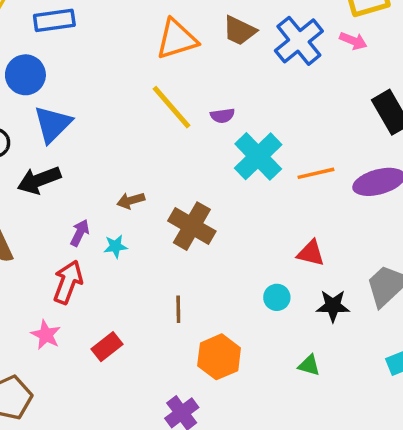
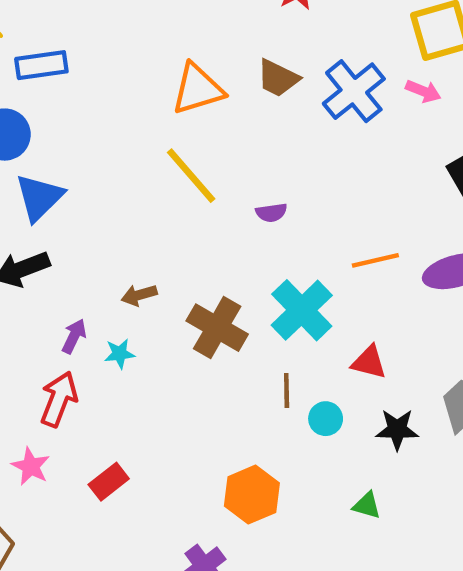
purple semicircle: (222, 116) -> (271, 213), moved
cyan cross: (258, 156) -> (302, 310), moved
brown line: (178, 309) -> (287, 390), moved

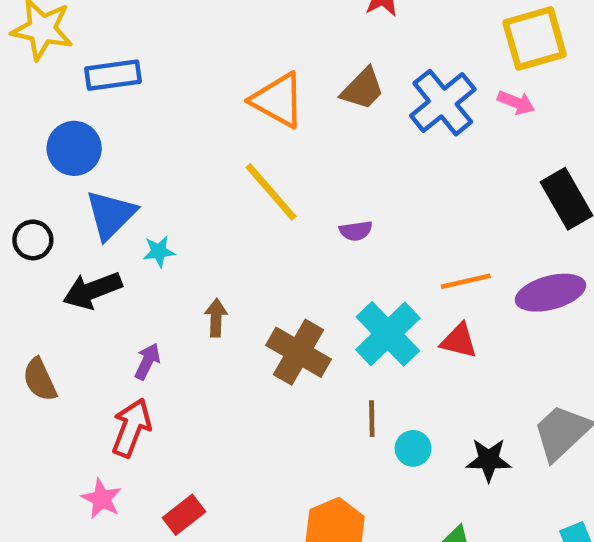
brown trapezoid: (278, 78) -> (363, 89), turned -72
orange triangle: (198, 89) -> (278, 100), turned 46
brown arrow: (139, 295) -> (216, 318), turned 108
cyan star: (120, 354) -> (159, 251), moved
red triangle: (369, 362) -> (459, 341), moved

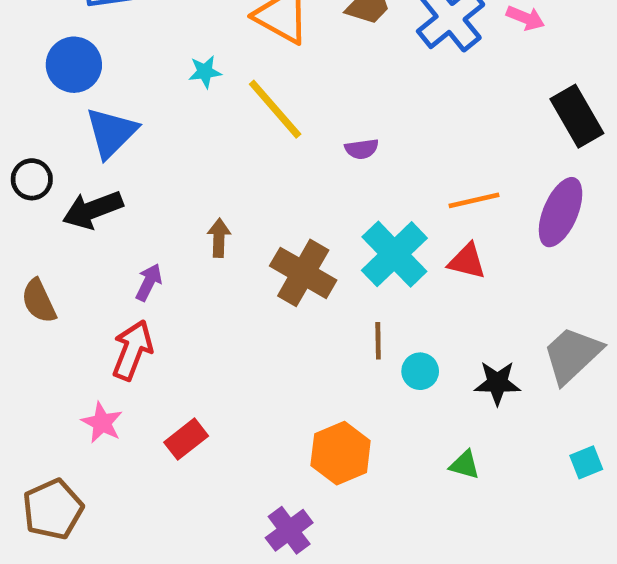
black circle: (33, 240) -> (32, 179), moved
cyan star: (159, 251) -> (205, 72), moved
purple ellipse: (550, 293) -> (561, 212), turned -52

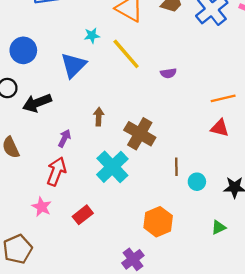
blue circle: (74, 65) -> (23, 50), moved
blue triangle: (111, 133) -> (74, 65), moved
cyan cross: (394, 254) -> (112, 167), moved
green triangle: (465, 465) -> (219, 227), turned -42

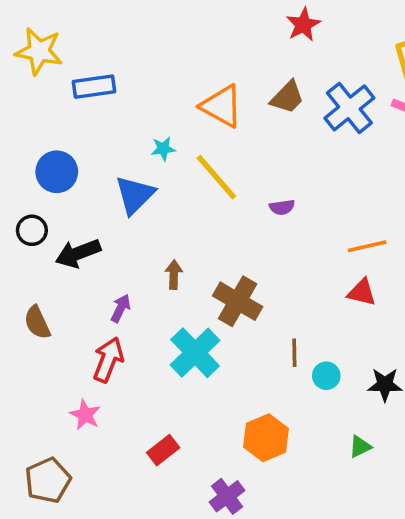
red rectangle: (83, 215) -> (163, 450), moved

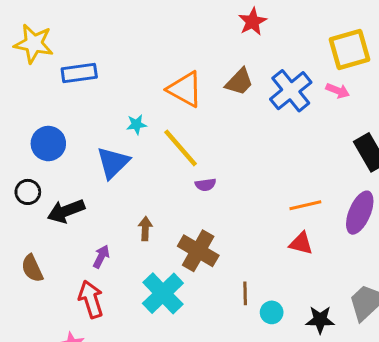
purple semicircle: (282, 207) -> (206, 185), moved
red arrow: (108, 360) -> (91, 299), turned -39

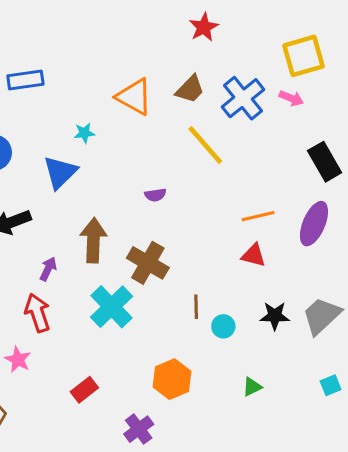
yellow line: (181, 148) -> (205, 145), moved
brown arrow: (145, 229) -> (93, 240), size x1.8
black star: (320, 320) -> (275, 316), moved

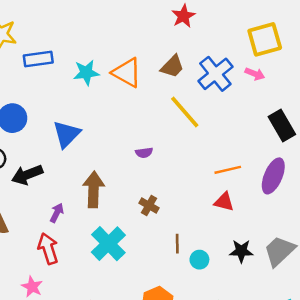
cyan star: (84, 133) -> (86, 73), moved, size x1.5
brown cross: (148, 263) -> (149, 205), moved, size x0.6

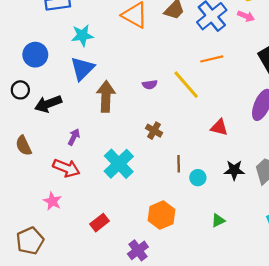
cyan star: (86, 73) -> (82, 35), moved
yellow line: (185, 112) -> (186, 85), moved
orange line: (228, 170) -> (212, 59), moved
brown arrow: (94, 189) -> (106, 96), moved
red arrow: (48, 249) -> (66, 168), turned 130

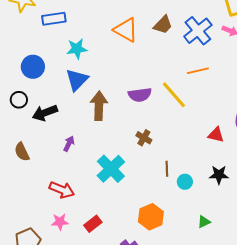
purple semicircle: (150, 85) -> (140, 95), size x1.6
red triangle: (219, 127) -> (216, 135), moved
red arrow: (66, 168) -> (62, 190), moved
pink star: (52, 201) -> (60, 222), moved, turned -30

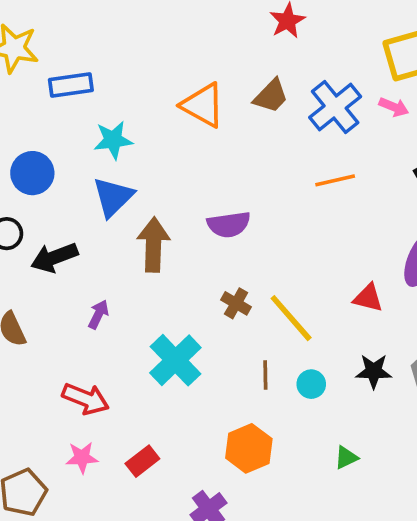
yellow line: (174, 95) -> (291, 318), moved
brown line: (167, 169) -> (265, 375), moved

